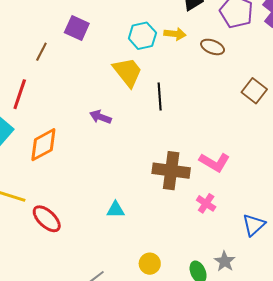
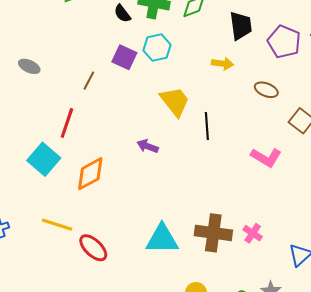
cyan hexagon: (142, 36) -> (157, 48), moved
brown ellipse: (213, 47) -> (266, 90), moved
pink L-shape: (215, 162) -> (266, 157), moved
brown cross: (171, 171) -> (213, 233), moved
cyan triangle: (115, 210) -> (162, 239), size x1.8

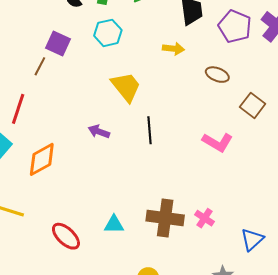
purple square: (124, 57) -> (58, 44), moved
black line: (207, 126) -> (149, 130), moved
cyan triangle: (162, 239) -> (114, 224), size x0.6
red ellipse: (93, 248) -> (66, 236), moved

